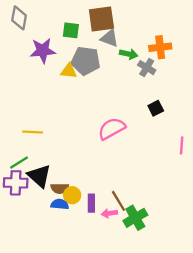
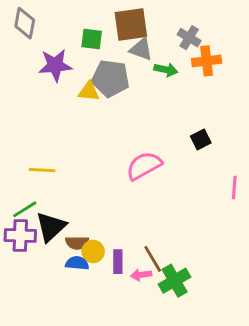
gray cross: (147, 68) -> (189, 38), moved
black triangle: (39, 176) -> (51, 227), turned 35

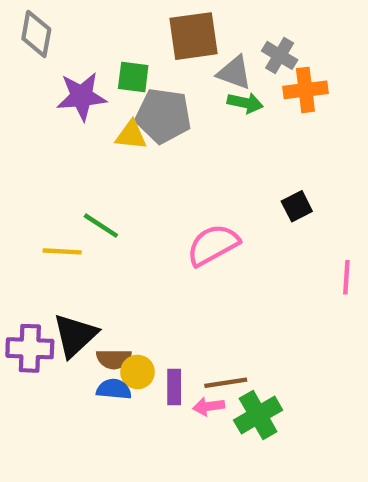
green square: (92, 39) -> (133, 77), moved
gray triangle: (141, 49) -> (234, 73), moved
green line: (25, 209) -> (101, 226), moved, turned 65
brown line: (153, 259) -> (226, 383), turned -68

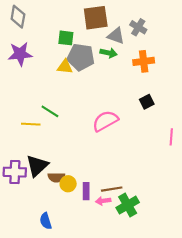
orange cross: (305, 90) -> (144, 61), moved
purple star: (82, 96) -> (20, 54), moved
green arrow: (245, 103) -> (108, 53), moved
blue semicircle: (114, 389) -> (46, 221), moved, turned -112

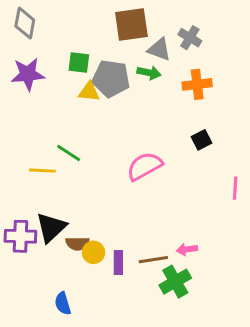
green square: (66, 38) -> (79, 62), moved
pink arrow: (103, 201) -> (187, 249), moved

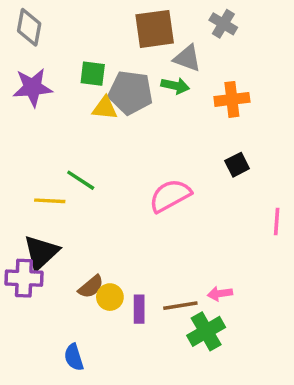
gray cross: (190, 38) -> (223, 24), moved
black triangle: (51, 228) -> (41, 252), moved
brown semicircle: (77, 244) -> (91, 287), turned -40

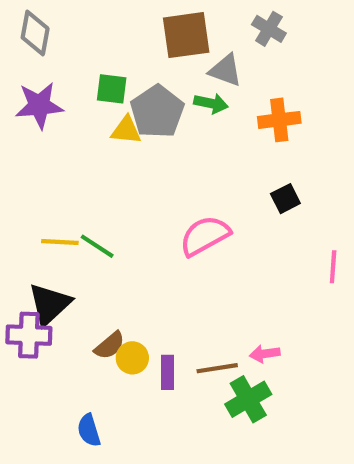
gray pentagon: (131, 93) -> (157, 112), turned 30
green line: (81, 180) -> (97, 246), moved

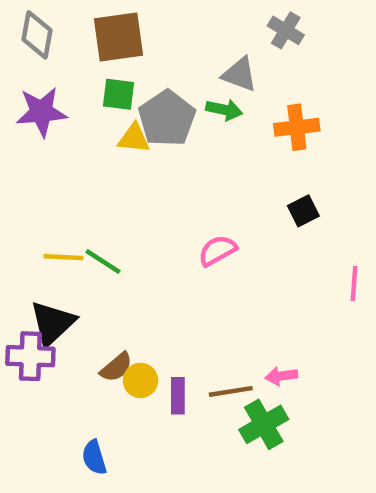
brown square: (186, 35) -> (118, 37), moved
pink semicircle: (205, 236) -> (218, 251), size x0.7

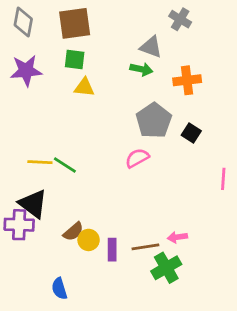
gray pentagon: (167, 118) -> (154, 121), moved
black square: (303, 211) -> (191, 133), turned -30
black triangle: (52, 323) -> (33, 204), turned -40

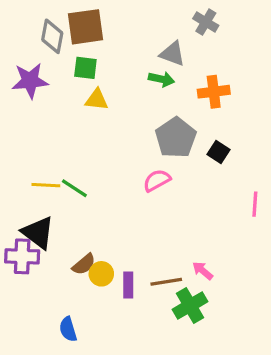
gray diamond: (23, 22) -> (52, 36), moved
pink arrow: (177, 237) -> (203, 271), turned 48

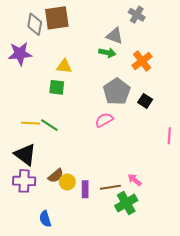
green square: (85, 68) -> (57, 87), moved
orange cross: (214, 92) -> (142, 61), turned -30
purple cross: (22, 256) -> (24, 181), moved

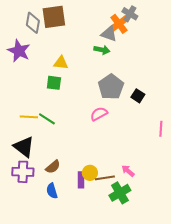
purple star: (20, 54) -> (19, 51), turned 30
orange cross: (142, 61) -> (119, 24), moved
yellow circle: (67, 182) -> (90, 173), moved
blue semicircle: (45, 219) -> (52, 191), moved

